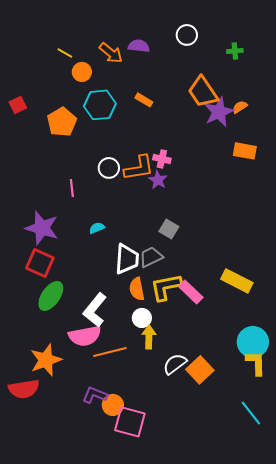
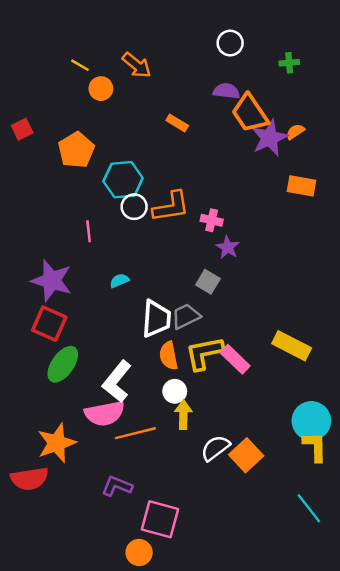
purple semicircle: (139, 46) -> (226, 91), moved
cyan hexagon: (100, 105) -> (123, 180), moved
pink cross: (162, 159) -> (212, 220), moved
purple star: (158, 180) -> (228, 247), moved
orange circle: (113, 405) -> (139, 553), moved

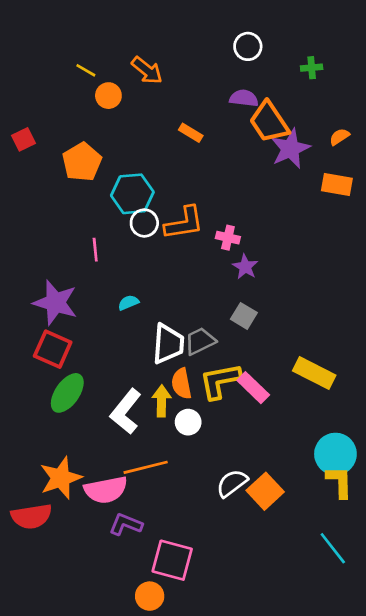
orange semicircle: (295, 132) -> (339, 137), moved
orange rectangle: (301, 186) -> (337, 184), moved
gray square: (208, 282) -> (244, 316), moved
pink semicircle: (105, 413) -> (106, 490), moved
yellow arrow: (183, 415) -> (162, 401), moved

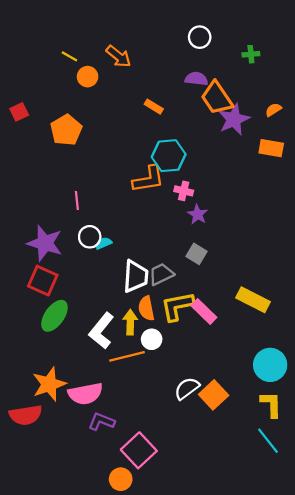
cyan hexagon: (132, 194) -> (169, 156), moved
white circle: (144, 223) -> (90, 237), moved
orange line: (146, 467) -> (127, 356), moved
yellow L-shape: (339, 482) -> (271, 404), moved
pink square: (172, 560) -> (139, 450), turned 32

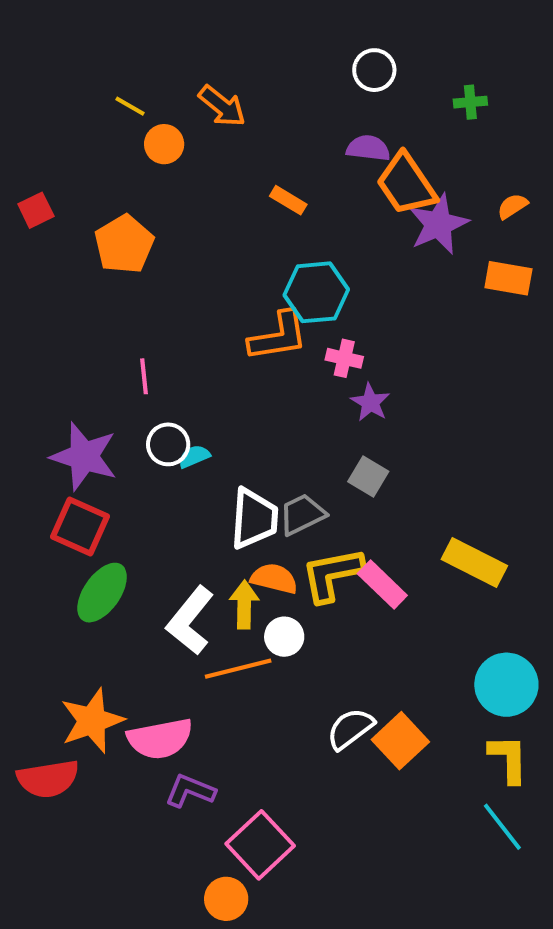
orange semicircle: (146, 308) -> (274, 579), turned 115

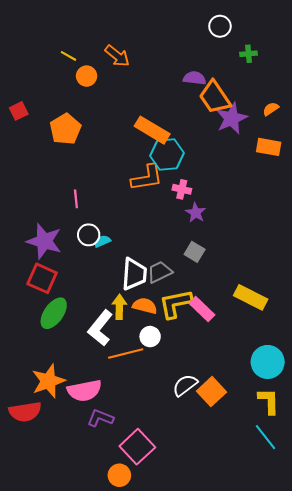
white circle: (374, 70) -> (220, 26), moved
orange rectangle: (288, 200) -> (152, 130), moved, size x1.8
yellow arrow: (244, 605) -> (119, 307), moved

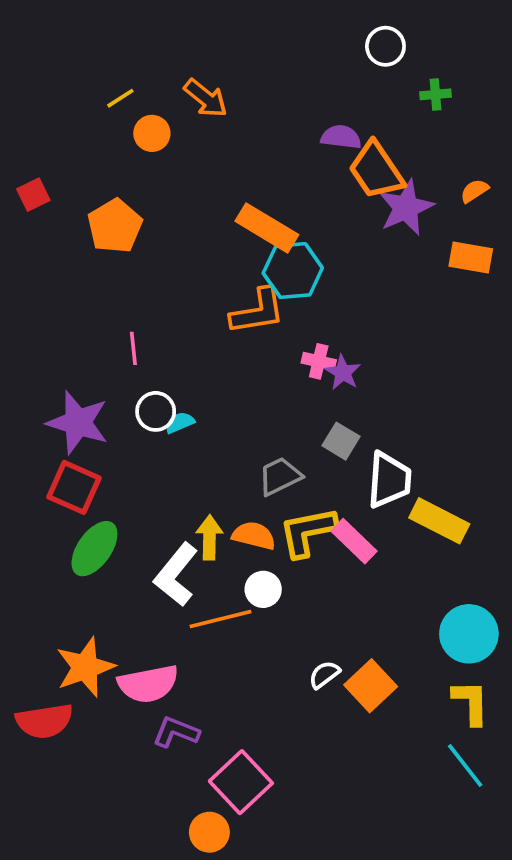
yellow line: (69, 56) -> (120, 98), turned -63
pink cross: (182, 189) -> (319, 361), moved
white trapezoid: (134, 274) -> (389, 480), moved
white semicircle: (185, 385) -> (324, 675), size x0.7

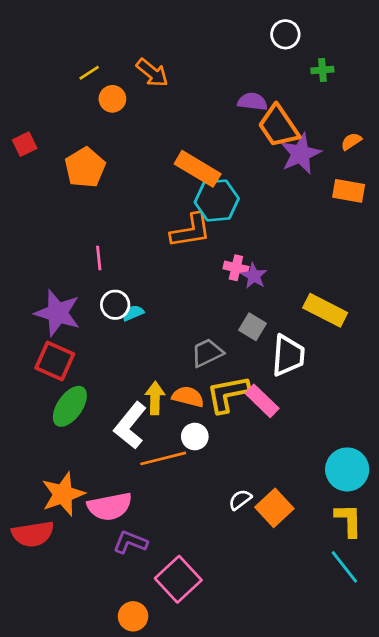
yellow rectangle: (439, 521) -> (325, 310), moved
orange circle: (209, 832) -> (133, 616), moved

